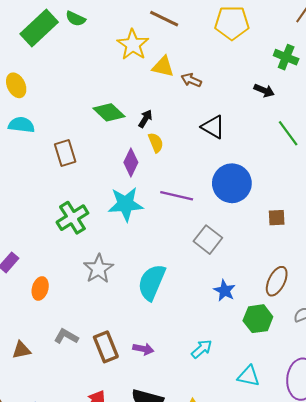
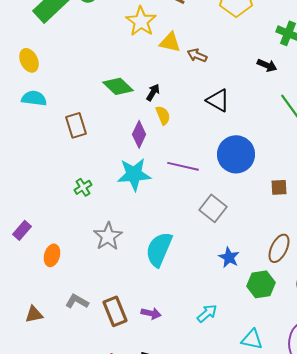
green cross: (72, 218) -> (83, 187), size x0.6

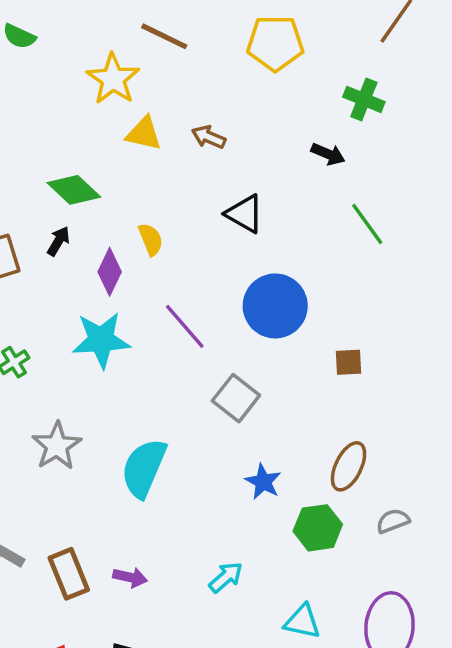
yellow triangle: (170, 42) -> (144, 134), moved
black arrow: (153, 92) -> (58, 241), moved
purple line: (183, 166) -> (185, 326), turned 36

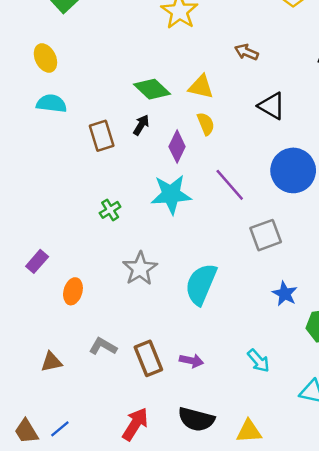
yellow triangle: (144, 134) -> (201, 87), moved
gray square: (236, 398) -> (266, 235), turned 32
cyan arrow: (226, 577) -> (258, 361), turned 90

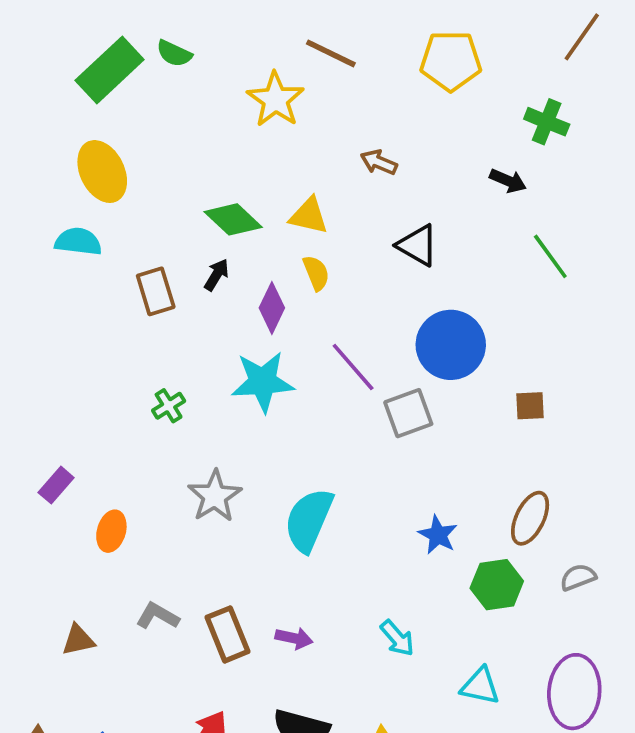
yellow ellipse: (45, 58) -> (102, 172), moved, size x1.4
gray square: (266, 235) -> (408, 413), moved

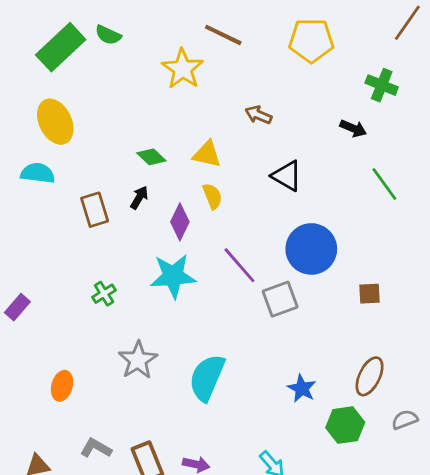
green diamond: (233, 219) -> (151, 157), size x0.7
purple rectangle: (56, 485) -> (17, 307), moved

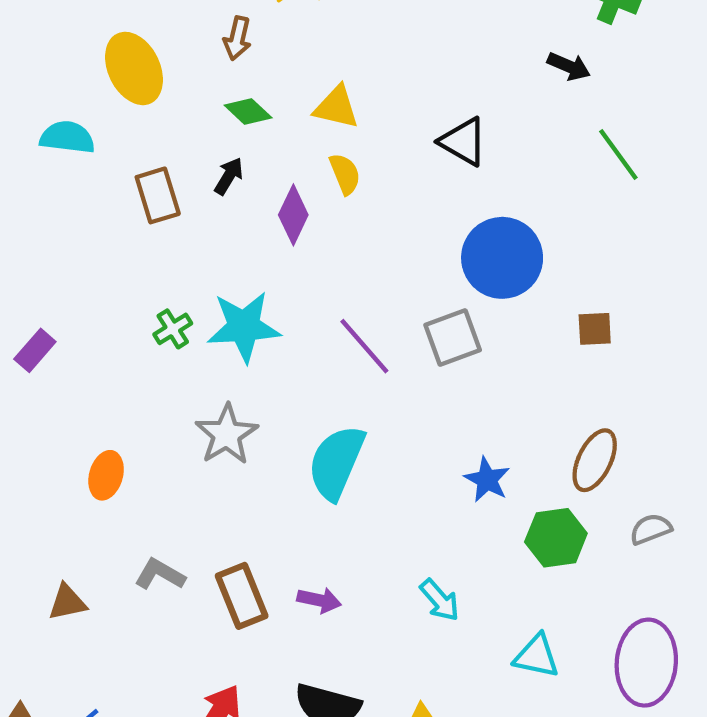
brown arrow: (258, 115) -> (237, 38), moved, turned -100
yellow ellipse: (55, 122) -> (134, 68), moved
purple line: (239, 265) -> (364, 346), moved
cyan star: (173, 276) -> (244, 327), moved

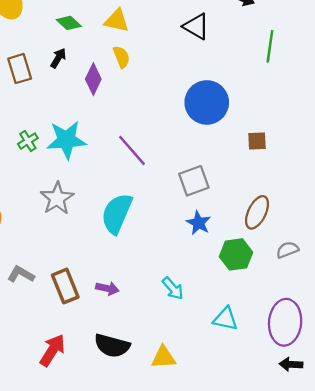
black triangle: (463, 142) -> (196, 26), moved
green line: (618, 155) -> (270, 46), turned 44
gray square: (453, 338) -> (194, 181), moved

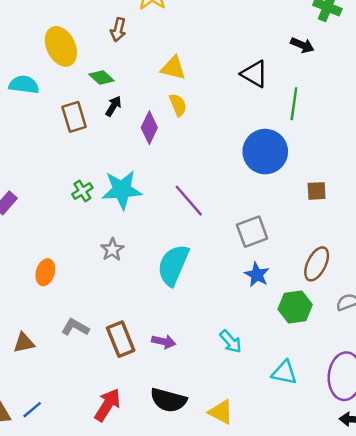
green diamond: (69, 23) -> (102, 77), moved
green line: (270, 46) -> (294, 104), moved
gray star: (57, 198) -> (112, 250), size x0.7
yellow triangle: (163, 357) -> (221, 412), turned 32

